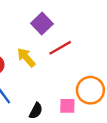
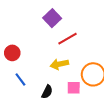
yellow arrow: (26, 57) -> (59, 64), moved, turned -60

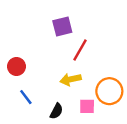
purple square: (52, 18) -> (62, 26), turned 30
red line: (68, 39) -> (80, 50), turned -30

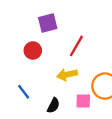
purple square: (62, 26) -> (48, 23), moved
red circle: (16, 66) -> (33, 51), moved

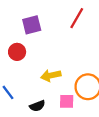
red line: (76, 46) -> (77, 18), moved
black semicircle: (53, 105) -> (37, 106), turned 42

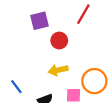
red circle: (17, 52) -> (59, 41), moved

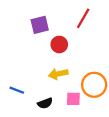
blue line: (16, 87) -> (17, 90), turned -32

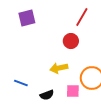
purple square: (40, 25) -> (27, 18), moved
red circle: (59, 44) -> (71, 41), moved

